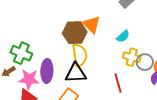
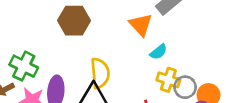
orange triangle: (92, 25) -> (141, 25), moved
brown hexagon: (75, 33) -> (74, 21), moved

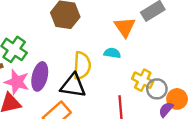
cyan semicircle: (158, 52) -> (112, 53), moved, turned -140

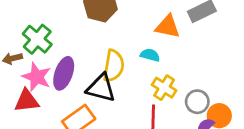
orange triangle: (125, 27) -> (168, 26), turned -50
yellow cross: (143, 80) -> (164, 88), moved

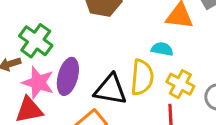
yellow semicircle: (114, 66) -> (142, 77), moved

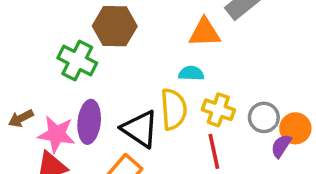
green cross: (36, 41) -> (77, 61), moved
black triangle: (110, 90) -> (140, 129), turned 33

